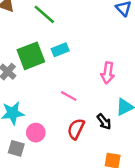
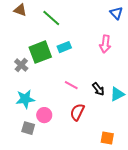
pink arrow: (108, 73) -> (105, 44), moved
black arrow: (104, 122) -> (98, 89), moved

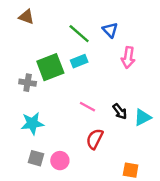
blue triangle: (116, 13) -> (110, 30), moved
green line: (51, 18) -> (79, 34), moved
gray cross: (21, 65) -> (28, 83), turned -32
pink circle: (44, 115) -> (60, 161), moved

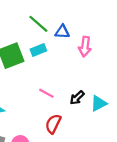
blue triangle: (110, 30) -> (62, 32), moved, turned -42
black arrow: (120, 111) -> (77, 98), turned 84

